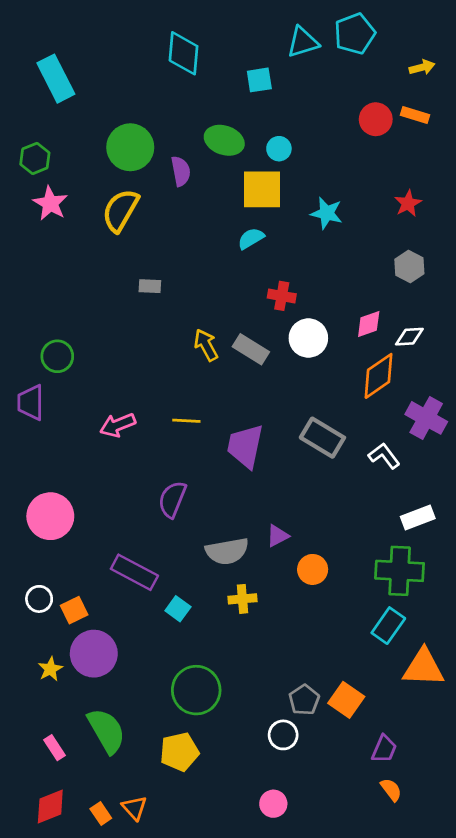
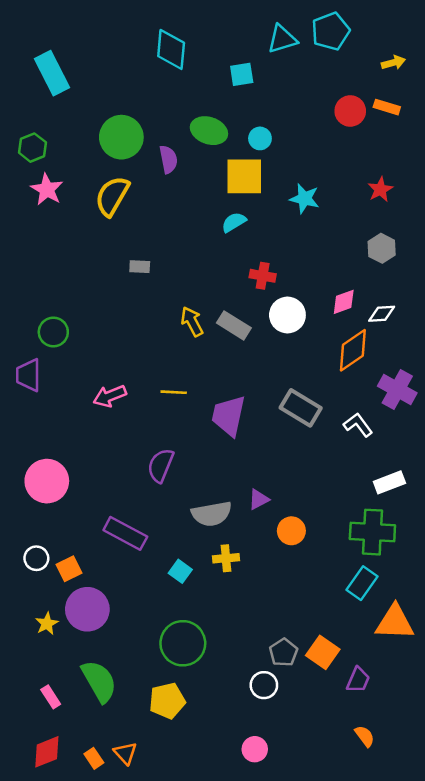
cyan square: (178, 609) -> (180, 571), moved
purple trapezoid: (384, 749) -> (358, 680), moved

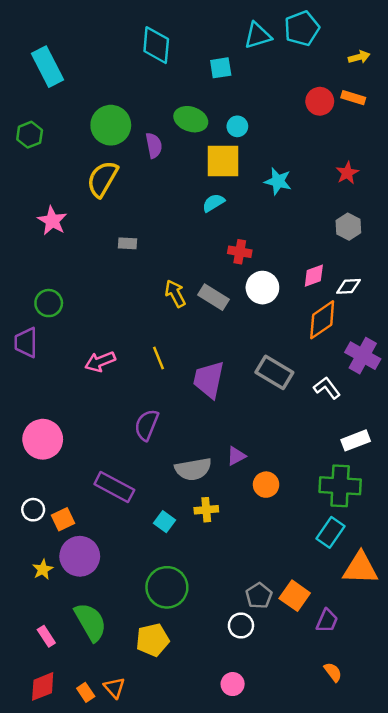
pink star: (47, 189) -> (52, 221), moved
yellow line: (174, 392) -> (159, 358), turned 65

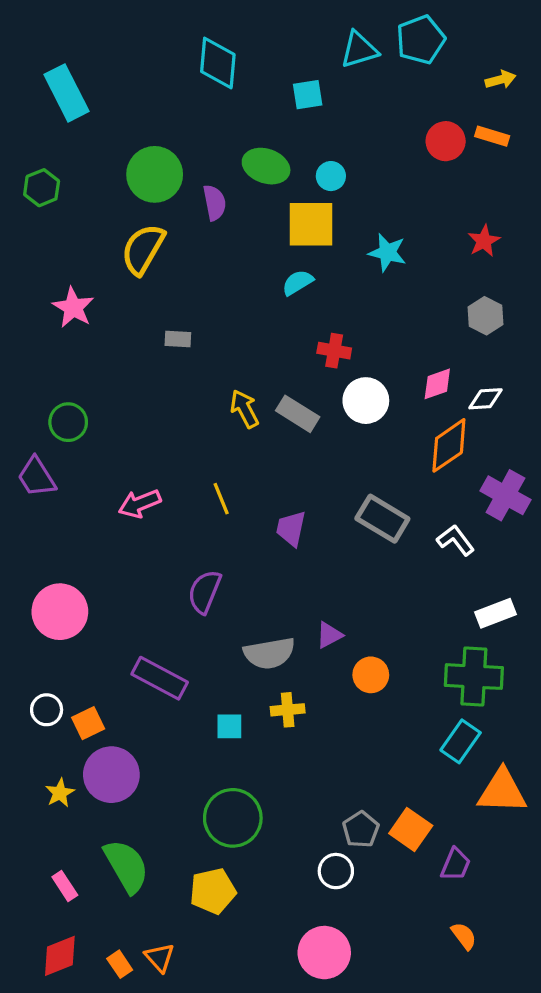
purple trapezoid: (26, 342) -> (37, 477), turned -32
purple trapezoid: (209, 380) -> (291, 529), size x0.7
cyan square: (165, 522) -> (229, 726), turned -36
pink circle: (233, 684) -> (324, 953), size x1.6

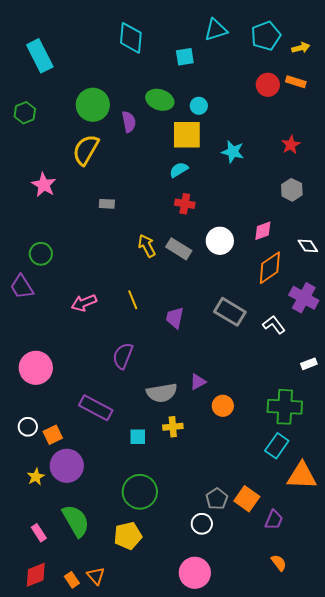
cyan pentagon: (421, 40) -> (266, 36), moved
red cross: (334, 351) -> (185, 204), moved
white diamond: (486, 399) -> (308, 246), moved, turned 60
white rectangle: (495, 613) -> (309, 364), moved, size x0.7

